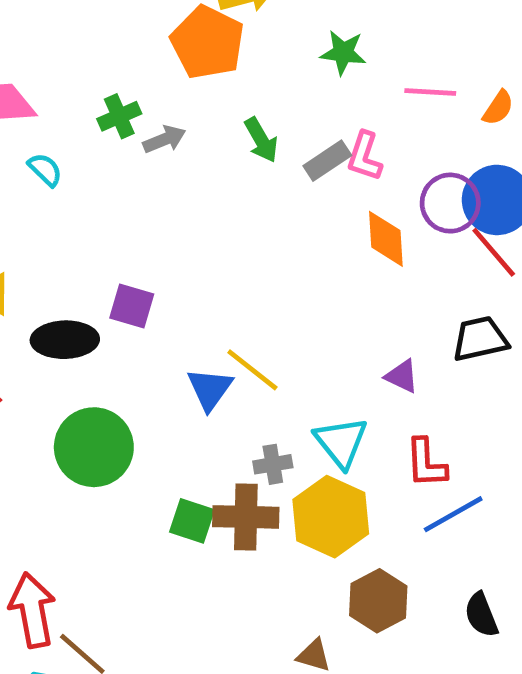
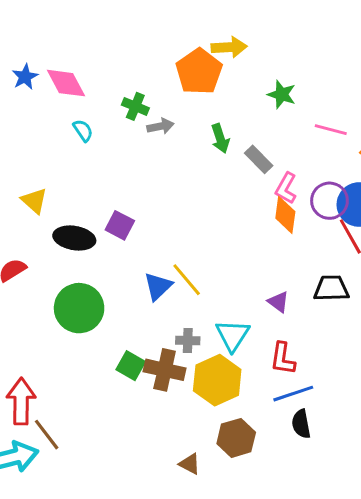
green cross: (119, 116) -> (135, 106), turned 35
pink L-shape: (365, 156) -> (286, 188), moved
gray rectangle: (327, 161) -> (259, 159), turned 68
black semicircle: (481, 615) -> (301, 424), moved

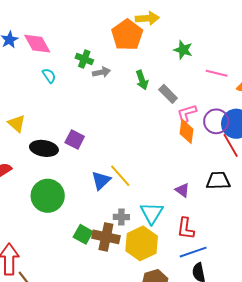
pink L-shape: (286, 188) -> (187, 113), turned 45

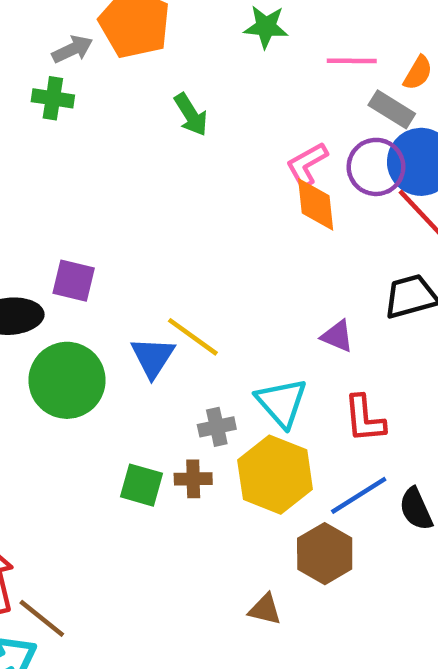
gray arrow: (101, 72) -> (72, 49), moved
gray rectangle: (168, 94) -> (392, 109), moved
green circle: (48, 196) -> (67, 380), moved
brown cross: (106, 237) -> (193, 479), size x0.6
blue line: (193, 252) -> (359, 495), moved

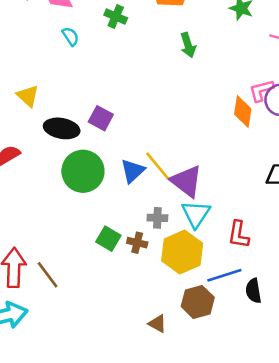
pink L-shape: (307, 164) -> (261, 90), moved
purple triangle: (337, 336) -> (186, 181), moved, size x1.8
brown line: (42, 618) -> (48, 275), moved

